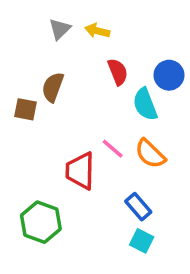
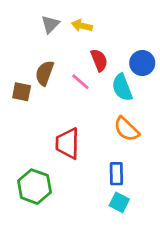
pink line: (113, 149) -> (80, 82), moved
blue rectangle: (138, 207) -> (116, 174), turned 40

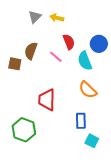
cyan square: (119, 202) -> (92, 141), moved

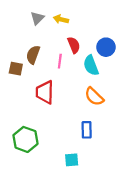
pink line: (56, 57) -> (60, 61), turned 56
red trapezoid: (47, 100) -> (45, 92), moved
cyan square: (92, 141) -> (72, 160), moved, turned -32

